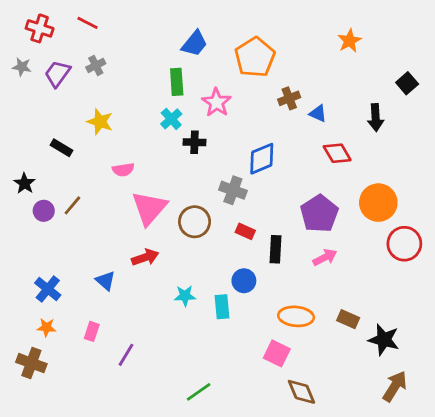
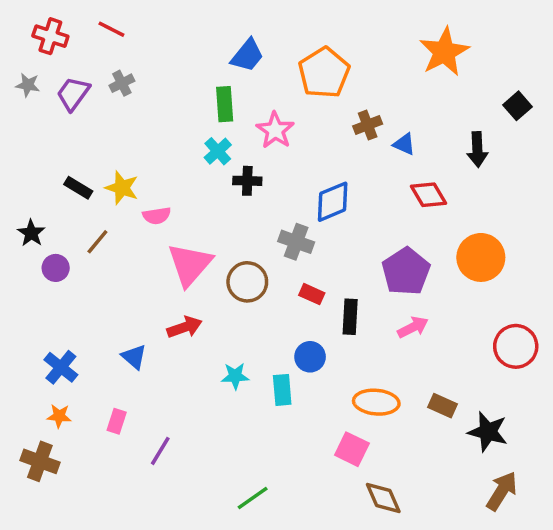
orange star: (350, 41) -> (444, 52), size x1.6
yellow star: (100, 122) -> (122, 188), moved
brown line: (72, 205) -> (97, 242), moved
red circle: (404, 244) -> (516, 346), moved

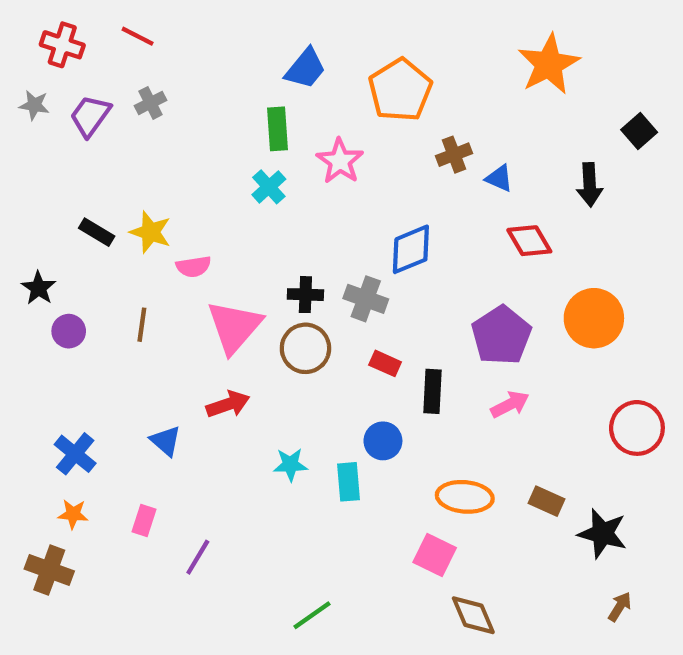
black cross: (247, 181) -> (305, 295), moved
brown line: (97, 242) -> (142, 325), moved, turned -32
brown arrow: (502, 491) -> (620, 607), size x0.6

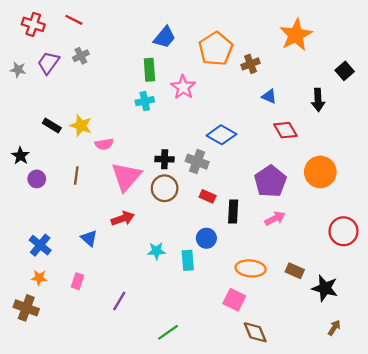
gray star: (34, 105) -> (18, 70), moved
brown cross: (454, 155) -> (251, 64), moved
cyan cross: (269, 187) -> (145, 101), turned 30
blue diamond: (411, 249) -> (221, 135), turned 52
purple line: (198, 557) -> (119, 301), moved

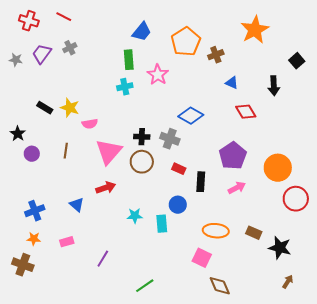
orange circle: (320, 172) -> (278, 168), moved
blue cross: (40, 245) -> (35, 211), turned 30
pink rectangle: (77, 281) -> (67, 242), turned 56

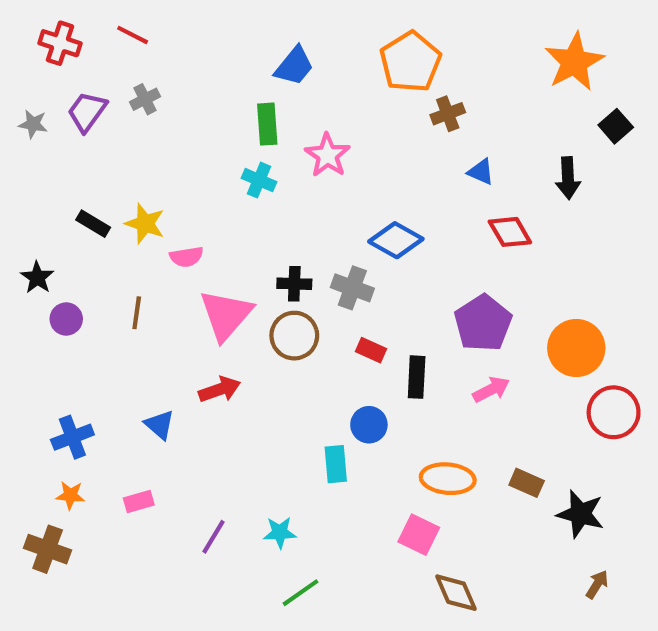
orange star: (255, 30) -> (574, 62), moved
orange pentagon: (186, 42) -> (410, 62), moved
cyan cross: (125, 87) -> (259, 180), turned 35
cyan star: (135, 216) -> (280, 533), moved

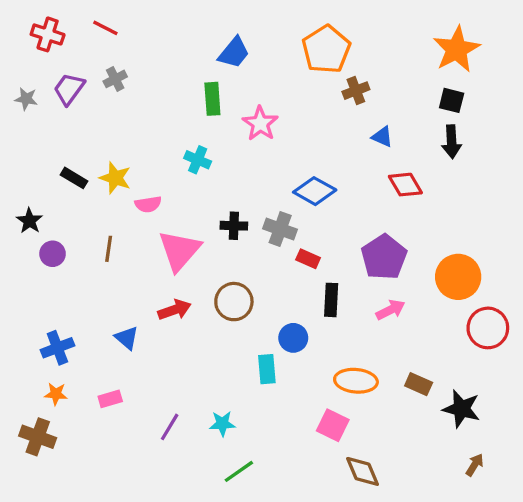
black square: (616, 126) -> (452, 100), moved, turned -35
cyan cross: (259, 180) -> (198, 160), moved
brown circle: (294, 336) -> (234, 302), moved
red rectangle: (371, 350) -> (308, 259), moved

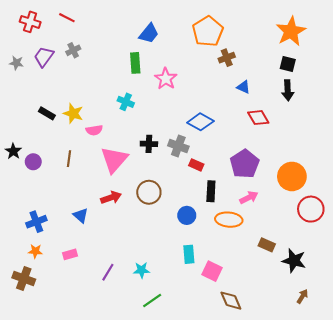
black star: (29, 221) -> (13, 151), moved
cyan rectangle: (267, 369) -> (189, 254), moved
orange ellipse: (356, 381) -> (229, 220), moved

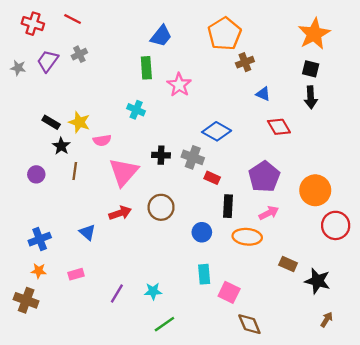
black star: (13, 151) -> (61, 146), moved

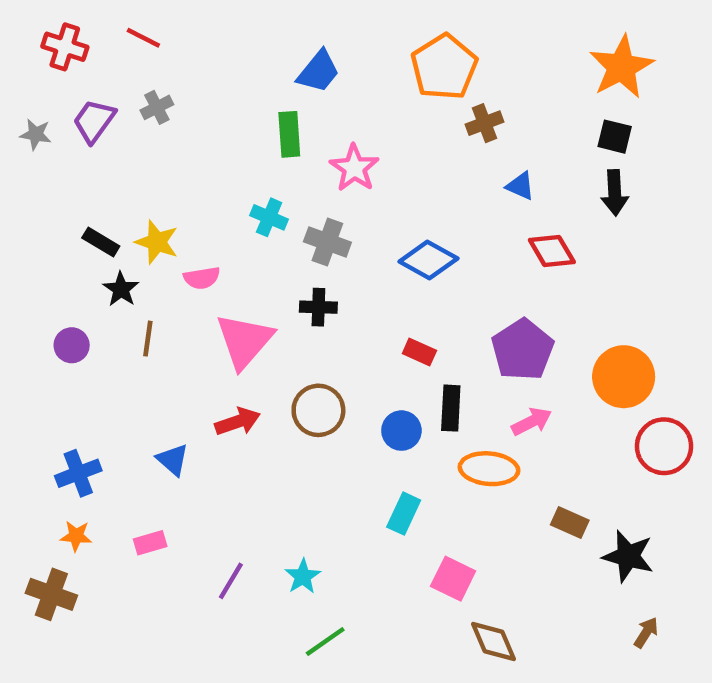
gray cross: (193, 157) -> (327, 242), moved
blue circle: (202, 232) -> (401, 431), moved
cyan rectangle: (204, 274) -> (404, 514), moved, turned 30
cyan star: (153, 291) -> (303, 576), turned -30

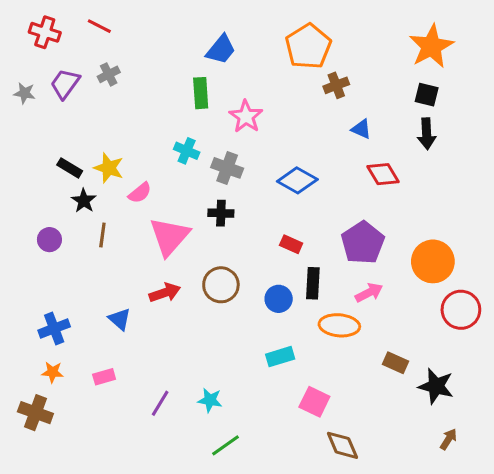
pink semicircle: (202, 278) -> (140, 193), turned -30
cyan rectangle: (404, 514) -> (280, 357), turned 48
cyan star: (303, 576) -> (210, 400), turned -30

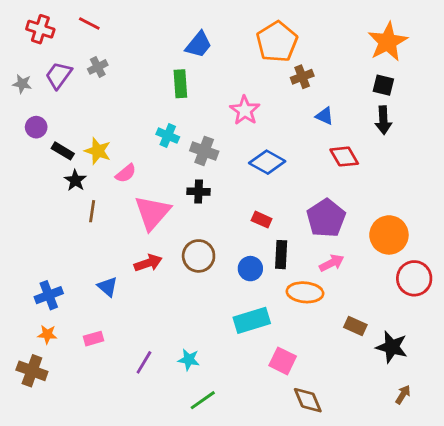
pink star: (246, 116) -> (245, 110), moved
purple circle: (49, 240) -> (36, 127), moved
cyan rectangle: (280, 357) -> (252, 320), size x1.4

